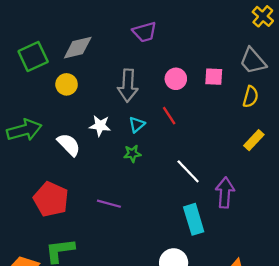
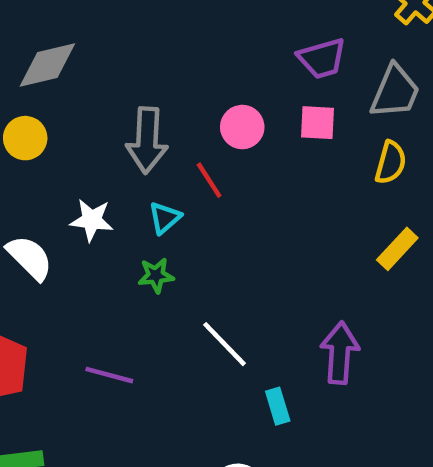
purple trapezoid: (145, 32) -> (322, 58), moved
gray trapezoid: (253, 61) -> (395, 92), turned -116
red line: (169, 116) -> (209, 180), moved
white line: (188, 171) -> (225, 344), moved
cyan rectangle: (194, 219) -> (278, 406), size x0.6

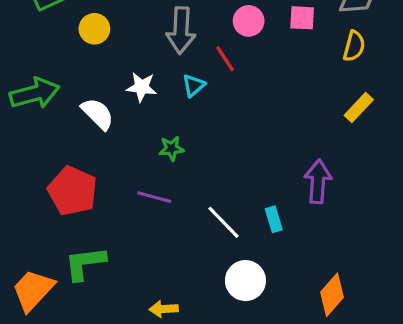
green star: (156, 275) -> (172, 148), moved
white line: (225, 344) -> (223, 222), moved

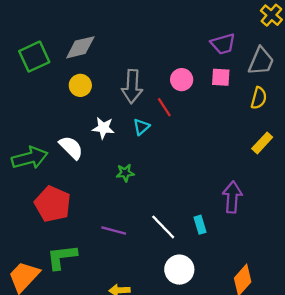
yellow circle: (94, 29) -> (80, 85), moved
green arrow: (35, 93) -> (30, 158), moved
purple line: (154, 197) -> (114, 230), moved

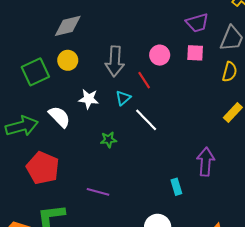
green square: (34, 57) -> (35, 72), moved
white line: (163, 227) -> (146, 120), moved

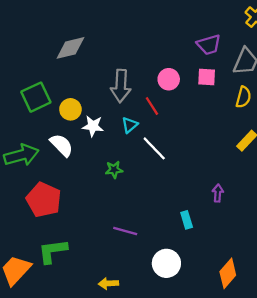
yellow circle: (68, 60) -> (70, 109), moved
purple arrow: (206, 162) -> (218, 193), size x0.6
purple line: (98, 192) -> (125, 231), moved

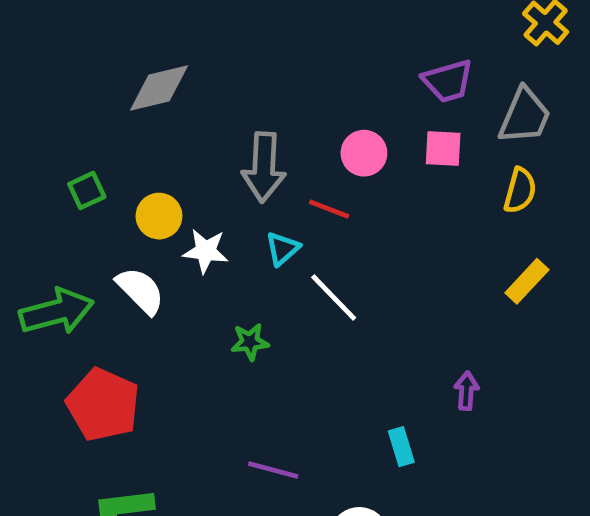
green square: (36, 97) -> (87, 190), size x0.6
red line: (152, 106) -> (329, 209), turned -36

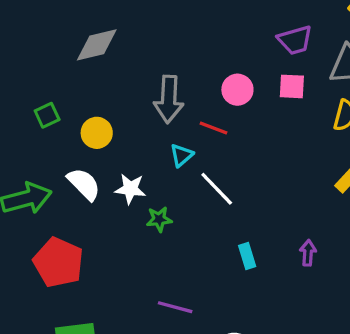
white star: (206, 251) -> (130, 189), moved
cyan rectangle: (401, 447) -> (247, 256), moved

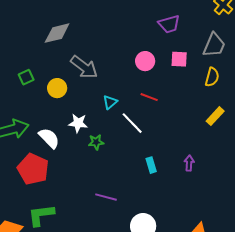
purple trapezoid: (295, 40) -> (169, 24), moved
gray arrow: (169, 99) -> (84, 67), moved, turned -56
red line: (213, 128) -> (149, 97), moved
white semicircle: (84, 184) -> (49, 138), moved

